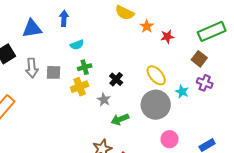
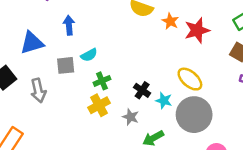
red star: (167, 37) -> (197, 30), size x1.5
gray square: (53, 72) -> (66, 65), moved
cyan star: (182, 92) -> (164, 101), moved

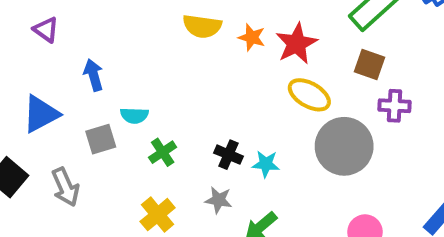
cyan semicircle: (89, 55) -> (134, 115), turned 42
yellow ellipse: (190, 79) -> (309, 95), moved
yellow cross: (99, 105) -> (158, 215), moved
gray circle: (194, 115) -> (344, 146), moved

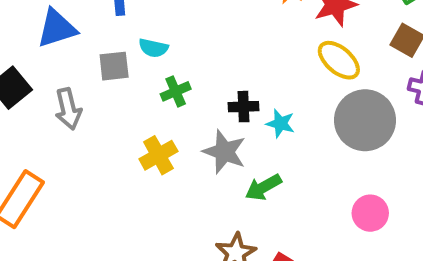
black cross: (228, 155) -> (244, 107), turned -36
gray star: (219, 200) -> (224, 152), size x1.5

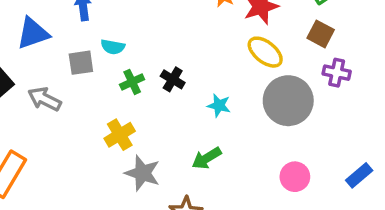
black cross: (244, 107) -> (173, 79), moved, turned 35
gray arrow: (68, 109) -> (44, 99), turned 132
gray star: (224, 152) -> (142, 173), moved

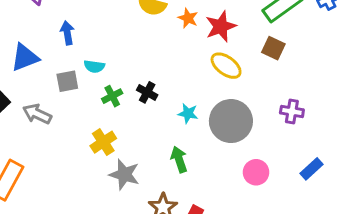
purple cross: (337, 73) -> (292, 111), moved
gray circle: (288, 101) -> (231, 121), moved
green arrow: (206, 158) -> (179, 159), turned 105

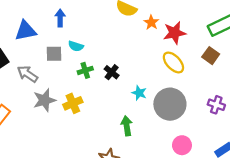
gray star: (124, 174) -> (44, 100), moved, turned 30

